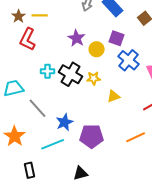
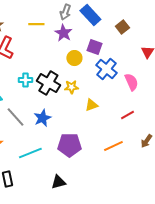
yellow line: (40, 15) -> (36, 24), moved
purple star: (77, 38) -> (63, 33), moved
blue star: (65, 122) -> (42, 118), moved

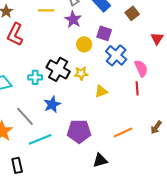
cyan cross: (25, 80) -> (35, 77), moved
red line: (127, 115) -> (137, 88), moved, turned -64
gray line: (15, 117) -> (25, 116), moved
black triangle: (58, 182) -> (100, 160), moved

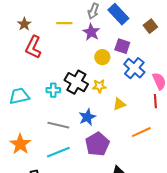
blue star: (52, 104) -> (87, 117), moved
gray line: (25, 116) -> (58, 125), moved, turned -35
purple pentagon: (79, 131) -> (97, 144), turned -30
orange line: (123, 132) -> (141, 132), moved

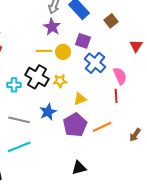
yellow line: (64, 23) -> (44, 51), moved
purple pentagon: (97, 144) -> (75, 125), moved

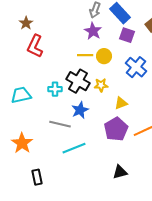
purple square: (83, 41) -> (127, 35), moved
blue star: (48, 112) -> (80, 110), moved
cyan line: (19, 147) -> (74, 148), moved

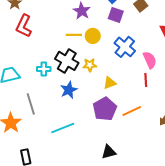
gray line: (60, 124) -> (31, 104), moved, turned 60

